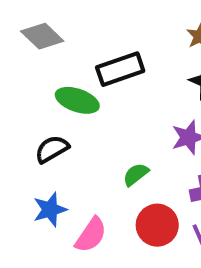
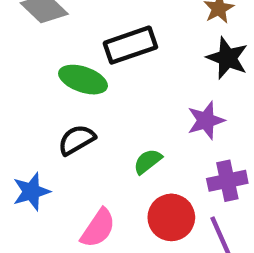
black semicircle: (52, 149) -> (77, 140), moved
blue star: (50, 210) -> (31, 192), moved

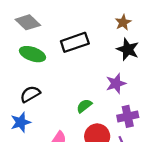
green ellipse: (83, 80) -> (32, 54), moved
black semicircle: (77, 140) -> (30, 94), moved

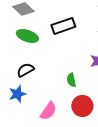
green semicircle: (84, 106) -> (71, 80), turned -64

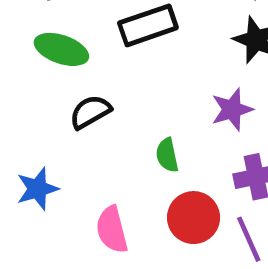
black semicircle: (25, 70) -> (90, 112), moved
pink semicircle: (48, 111) -> (112, 230), turned 132

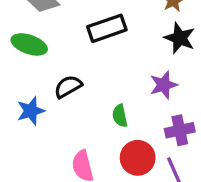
green ellipse: (61, 49) -> (29, 44), moved
blue star: (37, 189) -> (31, 111), moved

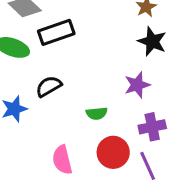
black rectangle: (107, 28) -> (56, 32), moved
green semicircle: (120, 116) -> (97, 113), turned -84

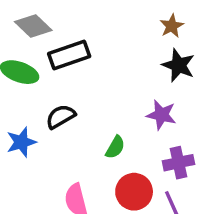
purple star: (137, 85) -> (161, 115), turned 30
green semicircle: (97, 113) -> (115, 147), turned -54

